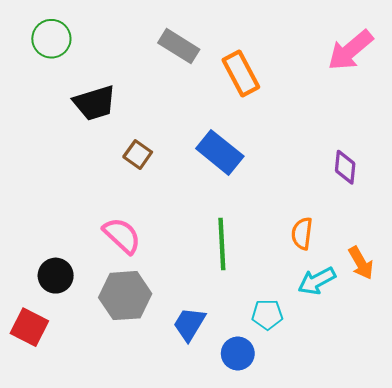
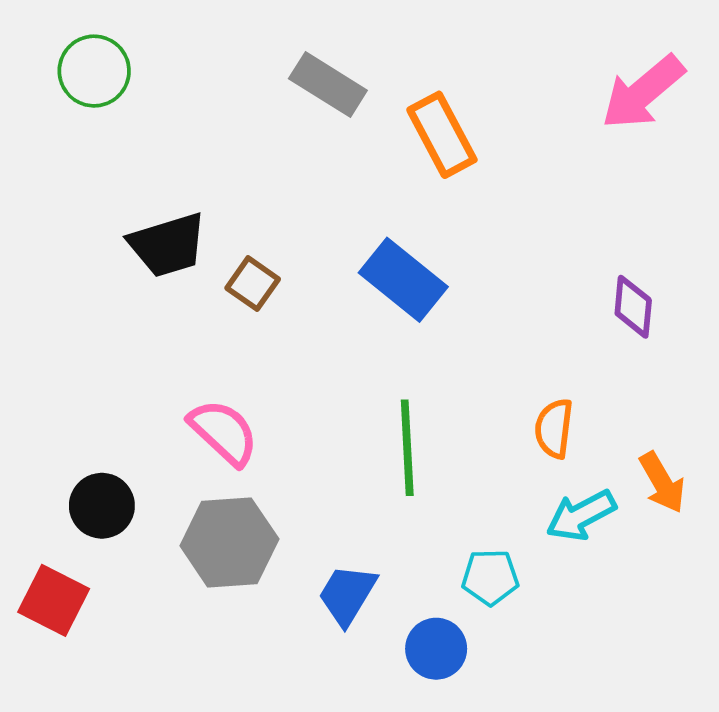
black trapezoid: (95, 103) -> (168, 245), moved

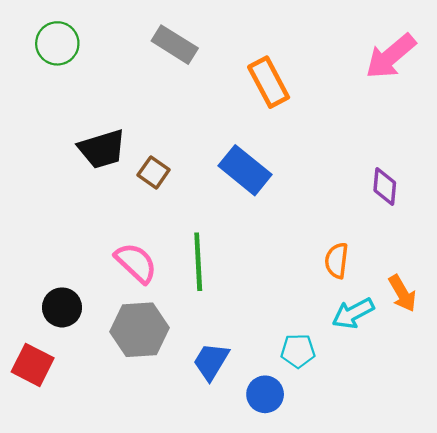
gray rectangle: (328, 85) -> (175, 45), moved
green line: (407, 448) -> (198, 262), moved

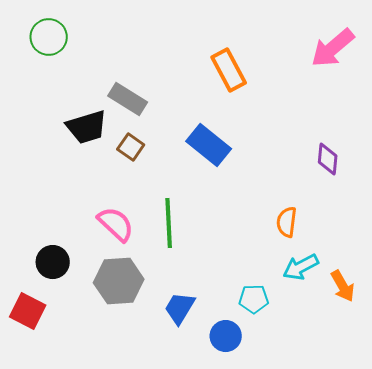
gray rectangle: (175, 45) -> (128, 99), moved
orange arrow: (402, 293) -> (343, 286), moved

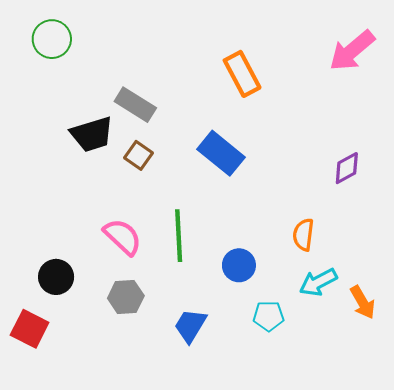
purple diamond: (328, 159) -> (347, 168), turned 56
gray hexagon: (119, 281) -> (126, 297), size x0.7
blue circle: (226, 336) -> (239, 265), moved

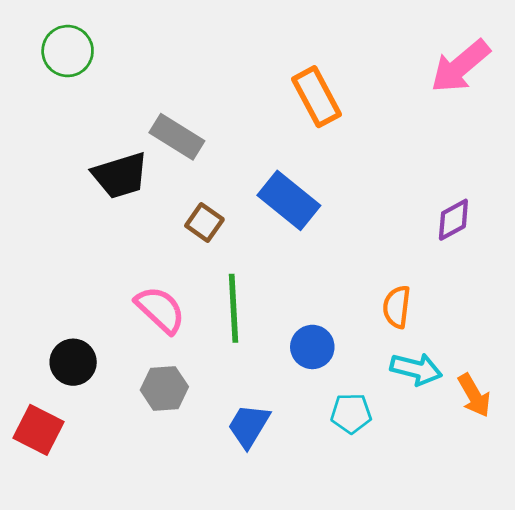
brown square: (138, 155) -> (204, 223), moved
cyan arrow: (318, 282) -> (416, 369), turned -138

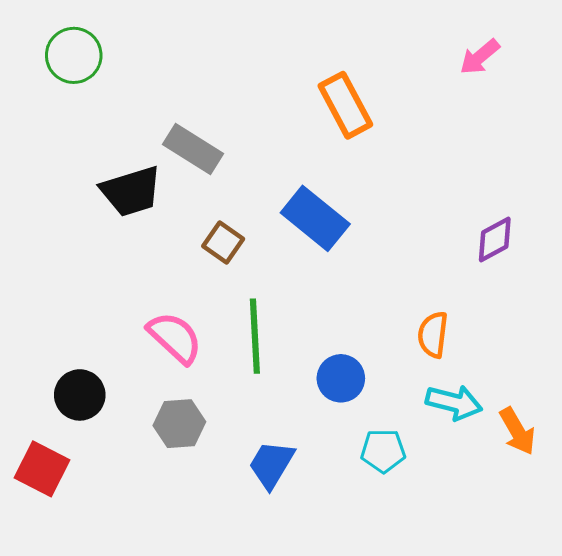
pink arrow: (460, 66) -> (480, 57), moved, size x0.6

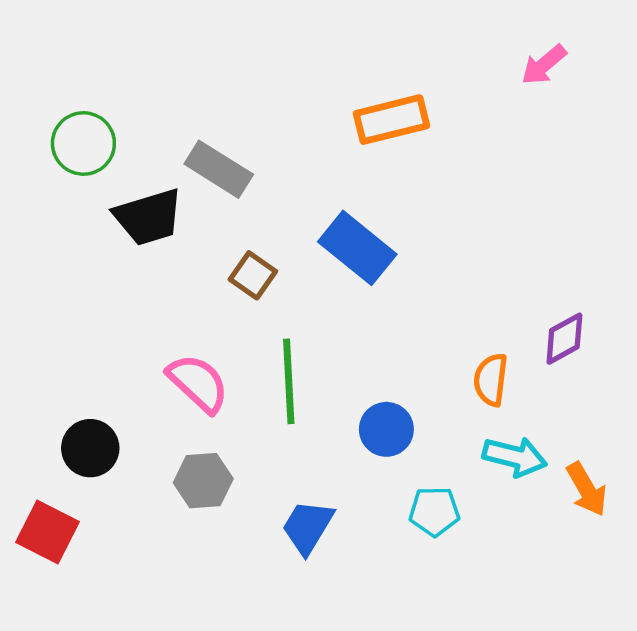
green circle: (74, 55) -> (83, 143), moved
orange rectangle: (345, 105) -> (392, 120), turned -76
purple diamond: (495, 240) -> (564, 339), moved

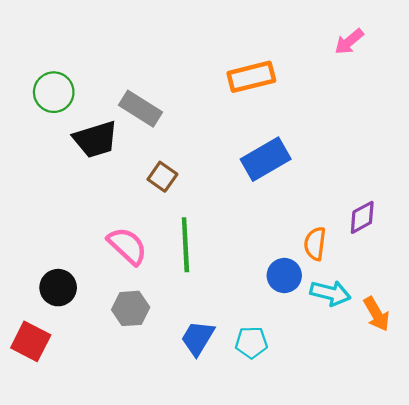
blue rectangle: (357, 248) -> (266, 159), moved, turned -69
blue circle: (386, 429) -> (284, 276), moved
cyan pentagon: (434, 511) -> (251, 342), moved

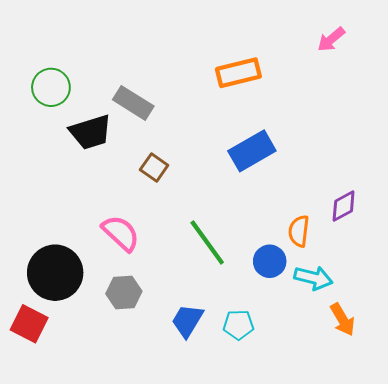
green line: (185, 245) -> (207, 243), moved, turned -33
black circle: (58, 288) -> (55, 273), size x1.6
orange arrow: (376, 314) -> (343, 320), moved

